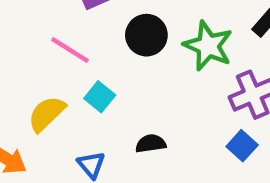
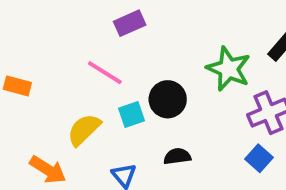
black circle: (146, 35) -> (168, 99), moved
cyan square: (100, 97) -> (132, 114), turned 32

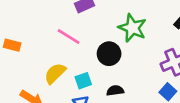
green star: (229, 69) -> (132, 28), moved
cyan square: (132, 114) -> (83, 81), moved

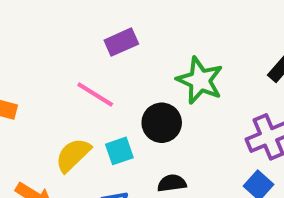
cyan square: (83, 81) -> (119, 151), moved

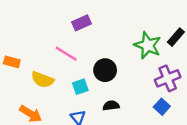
green star: (200, 80) -> (148, 45), moved
yellow semicircle: (73, 155) -> (43, 80), moved, turned -115

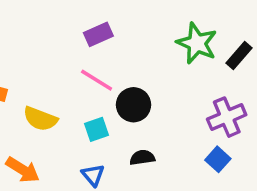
green star: (148, 45) -> (197, 43), moved
pink line: (66, 54) -> (97, 80), moved

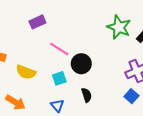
purple rectangle: (98, 34) -> (37, 22), moved
black semicircle: (142, 158) -> (86, 95), turned 80

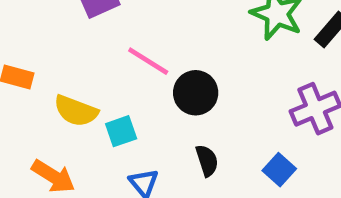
cyan square: (59, 78) -> (121, 131), moved
blue square: (131, 96) -> (279, 170), moved

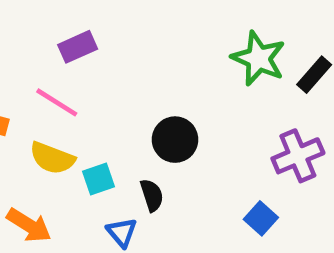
pink line: (148, 61) -> (57, 102), moved
black semicircle: (207, 161) -> (152, 195), moved

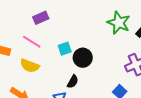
cyan square: (99, 179) -> (65, 49), moved
black semicircle: (152, 195) -> (73, 82), turned 48

